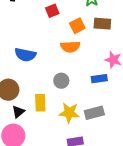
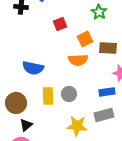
brown rectangle: (102, 24) -> (108, 48), moved
yellow rectangle: (40, 103) -> (48, 96), moved
gray rectangle: (94, 113) -> (104, 115), moved

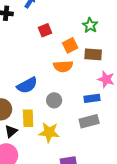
green star: (99, 12) -> (90, 25), moved
blue semicircle: (33, 68) -> (27, 85), moved, turned -40
yellow rectangle: (48, 96) -> (28, 118), moved
yellow star: (77, 126) -> (49, 132), moved

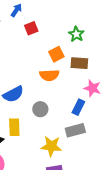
red square: (45, 30) -> (31, 28), moved
blue rectangle: (92, 98) -> (78, 107), turned -56
yellow star: (49, 132) -> (51, 146), moved

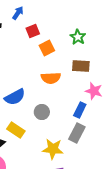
orange square: (56, 54) -> (47, 48), moved
yellow rectangle: (14, 127) -> (16, 130), turned -54
gray rectangle: (75, 130) -> (77, 133), turned -48

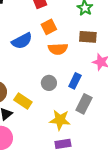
orange square: (47, 48) -> (49, 27), moved
blue semicircle: (15, 97) -> (22, 41), moved
blue rectangle: (80, 110) -> (75, 81), moved

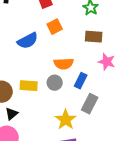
orange semicircle: (58, 49) -> (64, 64), moved
yellow rectangle: (23, 101) -> (29, 86), moved, turned -30
yellow star: (60, 120) -> (66, 120), turned 30

